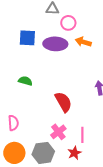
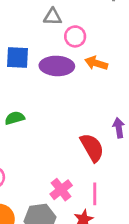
green semicircle: (25, 81) -> (15, 118), turned -32
red semicircle: (63, 102) -> (92, 148), moved

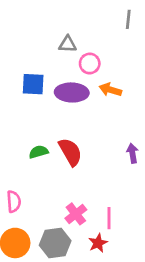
green semicircle: (15, 118) -> (39, 152), moved
red semicircle: (92, 148) -> (70, 152), moved

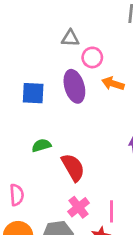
blue square: (33, 84) -> (33, 93), moved
purple ellipse: (72, 92) -> (74, 86), turned 72
red semicircle: (70, 152) -> (73, 167), moved

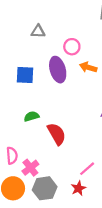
gray triangle: (70, 38) -> (38, 31), moved
pink cross: (79, 207) -> (30, 168), moved
pink line: (112, 211) -> (87, 169), turned 49

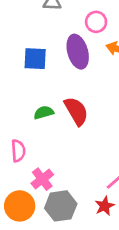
red semicircle: (57, 134) -> (76, 111), moved
pink semicircle: (12, 156) -> (18, 151), moved

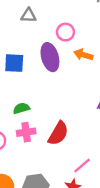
red semicircle: (76, 111) -> (58, 133), moved, turned 60
pink cross: (42, 179) -> (26, 132), moved, turned 30

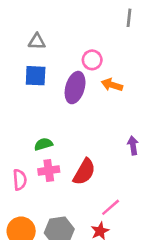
gray triangle: (29, 15) -> (37, 41), moved
purple ellipse: (50, 57) -> (75, 88), turned 32
blue square: (14, 63) -> (36, 76), moved

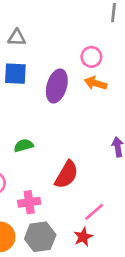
pink circle: (92, 60) -> (91, 57), moved
pink cross: (49, 170) -> (29, 202), moved

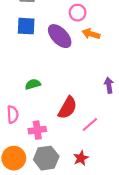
pink circle: (91, 57) -> (78, 13), moved
purple ellipse: (57, 86) -> (60, 36), turned -60
pink line: (94, 212) -> (90, 125), moved

